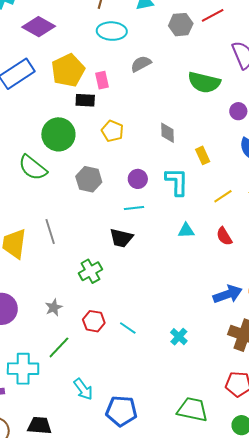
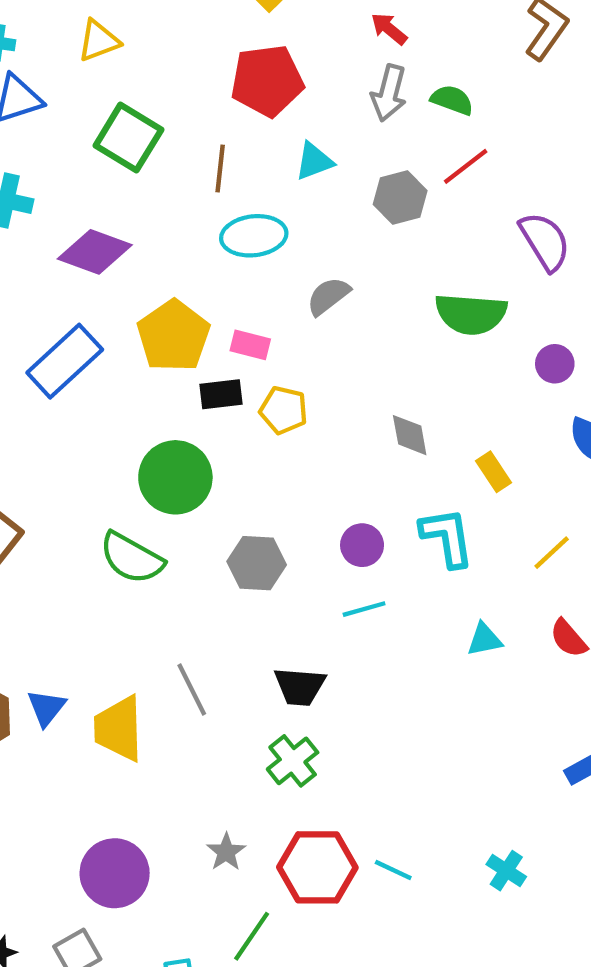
pink rectangle: (102, 80) -> (250, 345), turned -54
yellow pentagon: (112, 131) -> (284, 410), moved
black trapezoid: (121, 238) -> (300, 687), moved
red hexagon: (94, 321) -> (317, 867), size x1.6

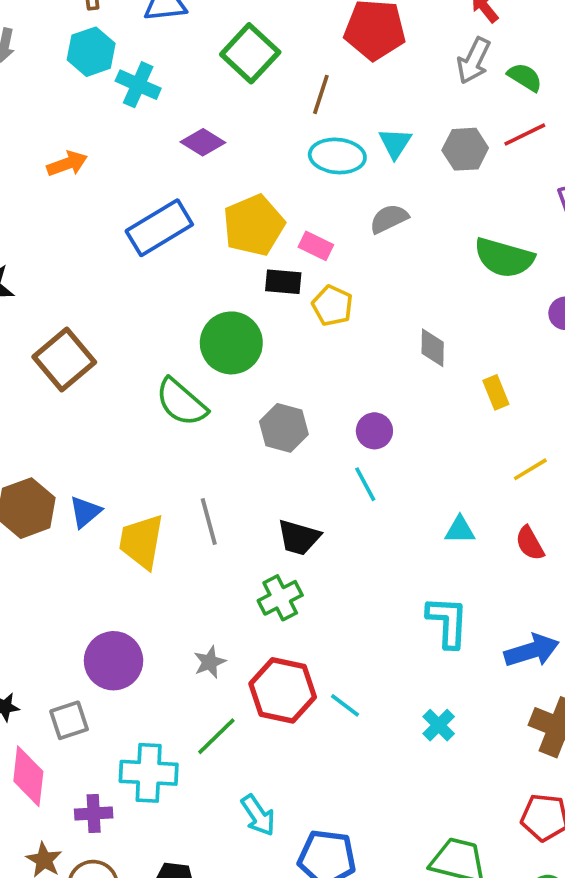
cyan triangle: (314, 161) -> (395, 143), moved, turned -48
purple diamond: (95, 252) -> (203, 142), size x0.7
cyan L-shape: (447, 537) -> (448, 622), moved
cyan line: (364, 609) -> (365, 484), turned 66

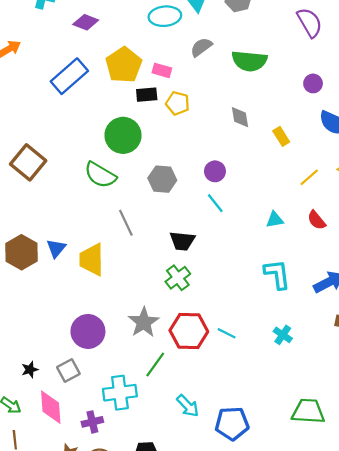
green semicircle: (504, 258) -> (249, 61), moved
gray line: (209, 522) -> (126, 223), moved
gray star: (210, 662) -> (144, 322), size x1.6

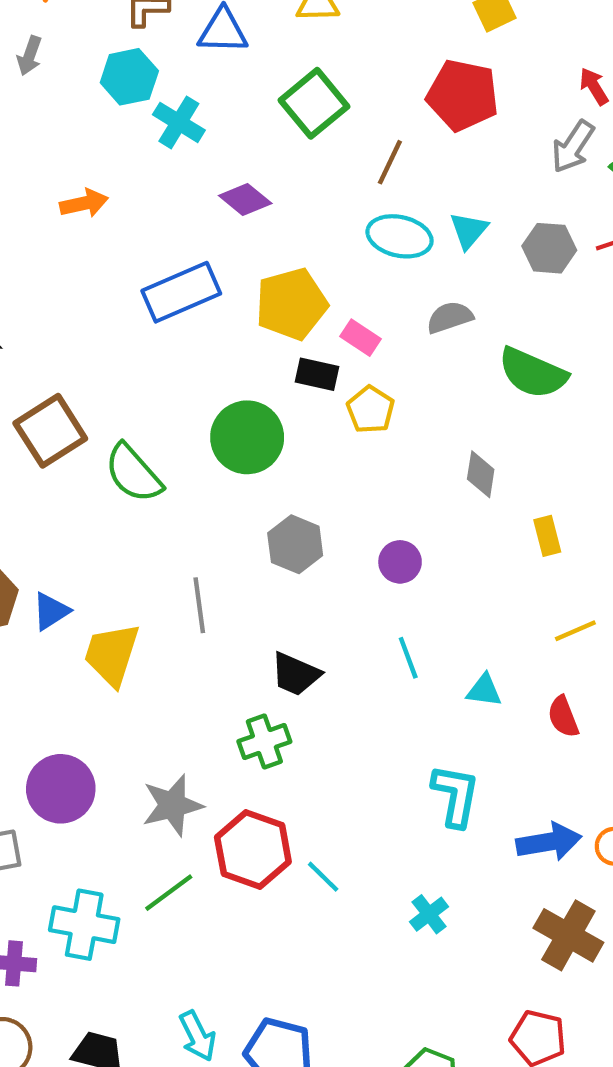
green semicircle: (100, 175) -> (133, 473), moved
cyan line: (215, 203) -> (408, 658), moved
cyan arrow: (188, 406) -> (198, 1036), moved

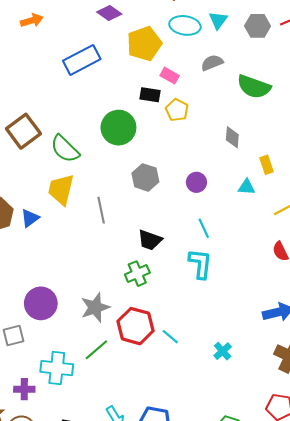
yellow pentagon: (291, 304) -> (144, 44), moved
yellow trapezoid: (112, 654) -> (61, 190), moved
cyan triangle: (484, 690) -> (247, 187), moved
cyan L-shape: (455, 795) -> (200, 264), moved

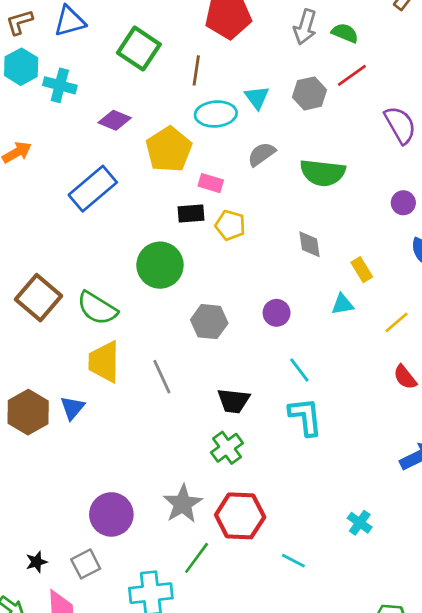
cyan line: (170, 337) -> (293, 561), moved

